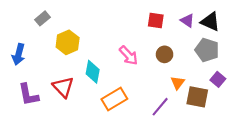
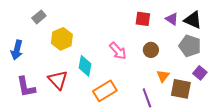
purple line: (160, 107) -> (147, 98), turned -60

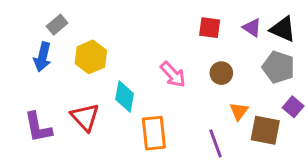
blue arrow: (17, 50) -> (42, 57), moved
orange rectangle: (105, 91) -> (154, 133), turned -65

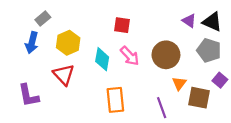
red square: (210, 28) -> (122, 25), moved
brown circle: (221, 73) -> (166, 55), size x1.6
cyan diamond: (125, 97) -> (102, 59), moved
red triangle: (85, 117) -> (64, 75), moved

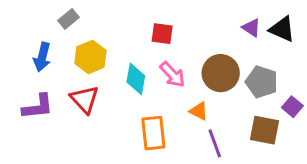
gray rectangle: (43, 18) -> (69, 19), moved
gray pentagon: (209, 50) -> (262, 82), moved
orange triangle: (179, 83) -> (199, 111), moved, turned -40
purple L-shape: (29, 95) -> (38, 107), moved, turned -85

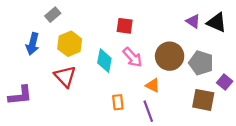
purple L-shape: (38, 107) -> (20, 95), moved
orange rectangle: (153, 133) -> (118, 102), size x0.6
purple line: (215, 143) -> (148, 111), moved

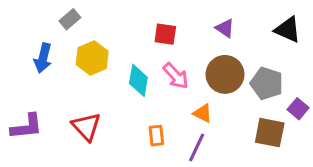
purple triangle: (193, 21) -> (225, 28), moved
red triangle: (65, 76) -> (86, 127), moved
purple line: (148, 111) -> (197, 147), turned 45

